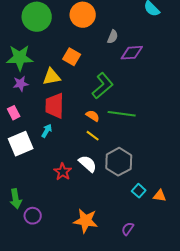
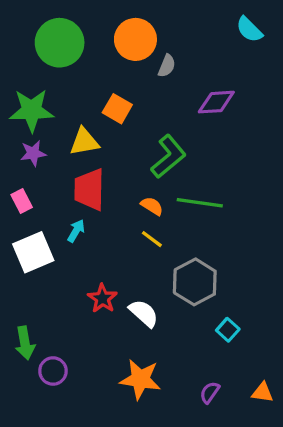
gray semicircle: (113, 37) -> (167, 66), moved
white semicircle: (88, 164) -> (144, 313), moved
orange triangle: (160, 196) -> (262, 392), moved

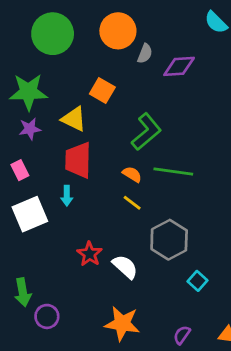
purple diamond: (216, 102) -> (179, 66), moved
yellow triangle: (84, 142) -> (74, 119), turned 36
cyan arrow: (76, 231) -> (67, 196), turned 150

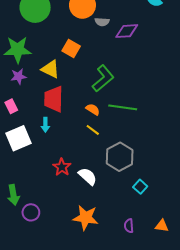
gray semicircle: (145, 54) -> (102, 22), turned 72
purple semicircle: (182, 335) -> (129, 226), turned -40

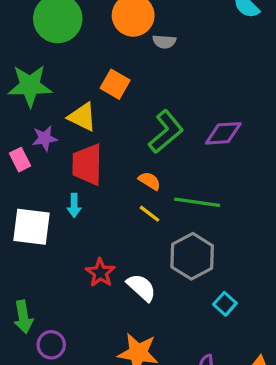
purple diamond: (127, 31) -> (223, 133), moved
purple star: (19, 76) -> (45, 138), moved
pink rectangle: (11, 106) -> (20, 160), moved
green line: (123, 107) -> (197, 202), moved
white square: (19, 138) -> (32, 227), turned 30

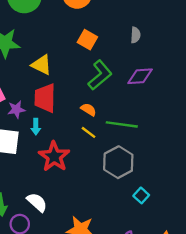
gray semicircle: (164, 42) -> (136, 35), moved, turned -91
orange square: (115, 84) -> (87, 40), moved
purple star: (45, 138) -> (16, 109), moved
red star: (100, 273) -> (54, 156), moved, size x1.5
white semicircle: (141, 287) -> (37, 202), moved

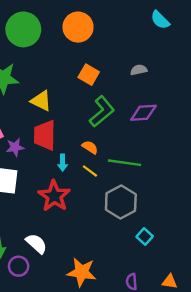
gray semicircle: (136, 35) -> (139, 70), turned -105
cyan arrow: (36, 127) -> (63, 163), moved

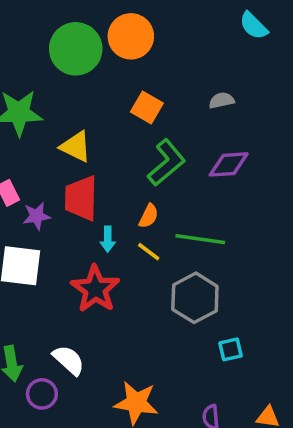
green circle: (23, 29) -> (76, 49), moved
orange semicircle: (90, 147) -> (149, 216), turned 84
cyan square: (145, 236) -> (230, 349), turned 35

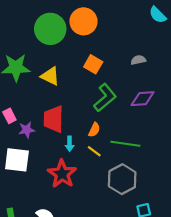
yellow triangle: (76, 147) -> (50, 76), moved

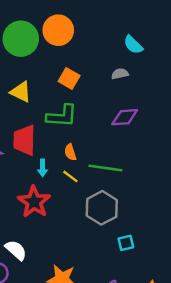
cyan semicircle: (158, 15) -> (133, 45), moved
green L-shape: (105, 98) -> (62, 116), moved, turned 44
orange semicircle: (94, 130) -> (70, 152), turned 136

